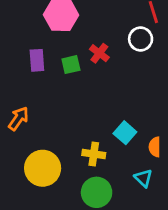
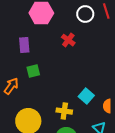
white circle: (141, 39) -> (85, 14), moved
green square: (71, 65) -> (33, 71), moved

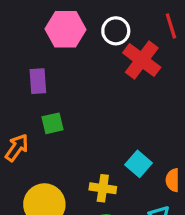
white circle: (85, 14) -> (116, 31), moved
red cross: (68, 40) -> (142, 60), moved, size x1.6

